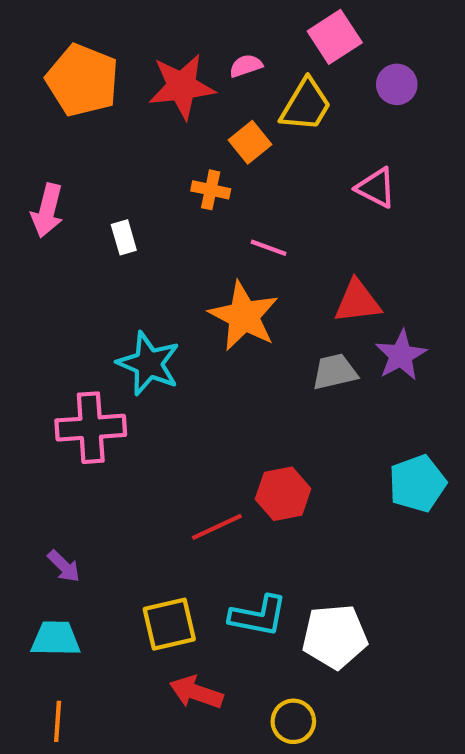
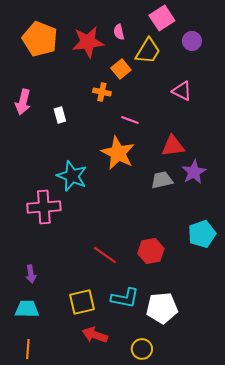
pink semicircle: (246, 66) -> (119, 32), turned -84
red hexagon: (283, 494) -> (151, 251), moved
red line: (217, 527) -> (105, 255), turned 60
purple arrow: (64, 566) -> (31, 274), turned 36

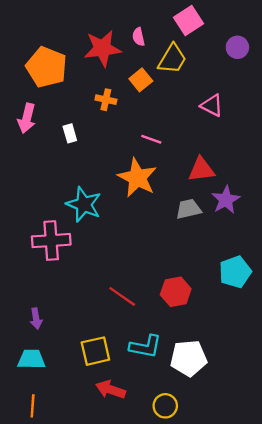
orange pentagon: (40, 39) -> (47, 67), moved
purple circle: (192, 41) -> (237, 47), moved
orange cross: (102, 92) -> (106, 100), moved

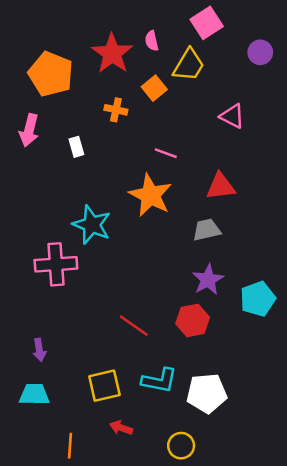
red star: (102, 48) -> (112, 54), turned -30
purple star: (226, 200) -> (208, 280), moved
red arrow: (111, 390) -> (121, 428), size x0.7
orange line: (33, 406) -> (70, 446), moved

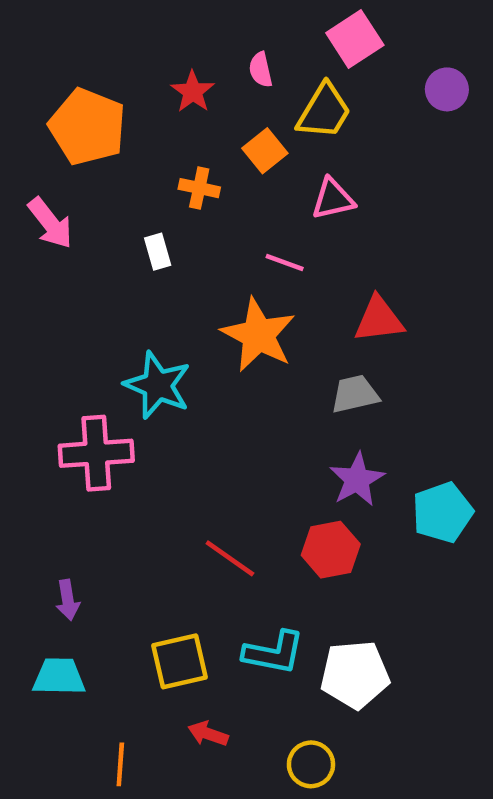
red star: (112, 54) -> (193, 92), size x0.6
pink triangle: (232, 116) -> (333, 199), moved, turned -40
pink arrow: (29, 130) -> (50, 223), turned -52
white rectangle: (76, 147) -> (158, 252), moved

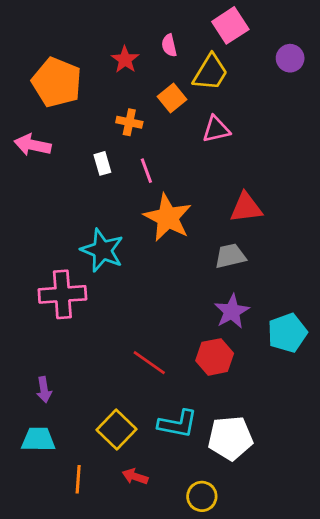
pink arrow: (50, 223) -> (33, 145), turned 140
pink line: (285, 263) -> (146, 171), moved, turned 50
yellow square: (180, 661) -> (117, 430), turned -33
orange line: (120, 764) -> (78, 479), moved

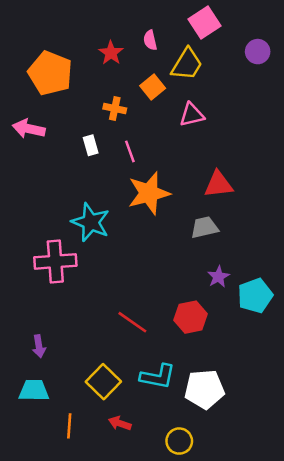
orange star: (168, 218) -> (149, 193), turned 30
purple star: (232, 311) -> (218, 277), moved, size x0.7

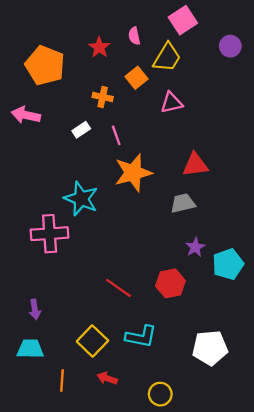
white rectangle: (91, 145) -> (81, 130), turned 72
white pentagon: (205, 389) -> (210, 348), moved

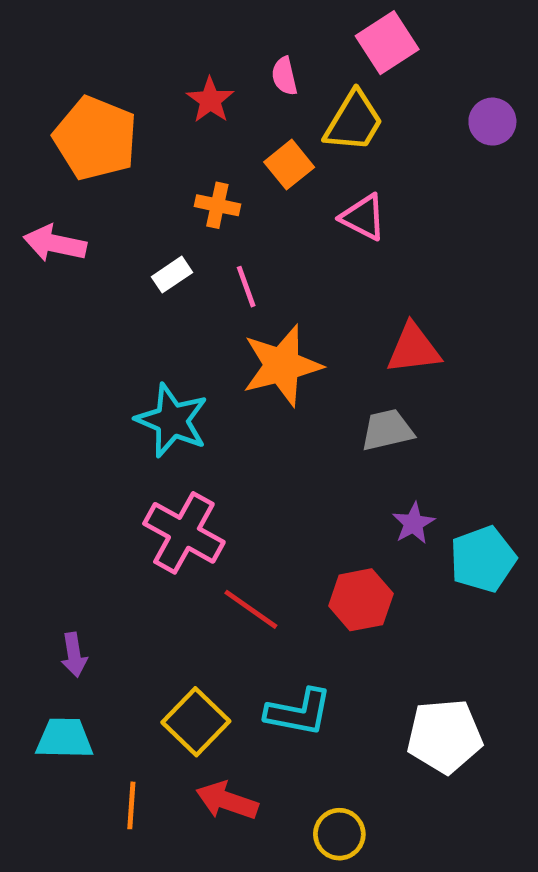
purple circle: (230, 46) -> (492, 122), moved
pink triangle: (172, 103) -> (363, 217), turned 40
pink cross: (50, 234) -> (184, 533), moved, turned 33
red arrow: (107, 378) -> (227, 801), size x1.4

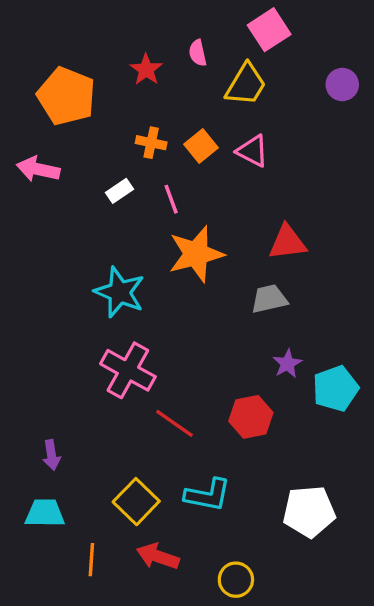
orange square: (289, 165) -> (201, 146), moved

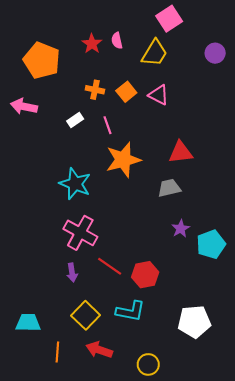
pink semicircle: (198, 53) -> (117, 41), moved
red hexagon: (251, 417) -> (145, 275), moved
purple arrow: (51, 455) -> (72, 273), moved

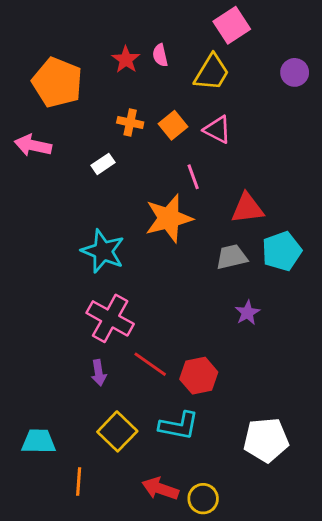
pink line: (108, 125) -> (193, 177), moved
cyan pentagon: (211, 244) -> (282, 251), moved
red arrow: (99, 350) -> (160, 489), moved

